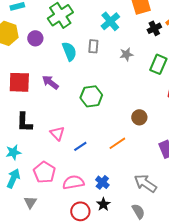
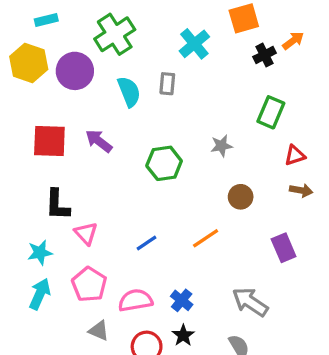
purple circle: (35, 38) -> (75, 71), size x1.5
gray star: (126, 54) -> (221, 146), moved
pink triangle: (57, 133) -> (86, 233), moved
gray triangle: (30, 202) -> (99, 331), moved, turned -40

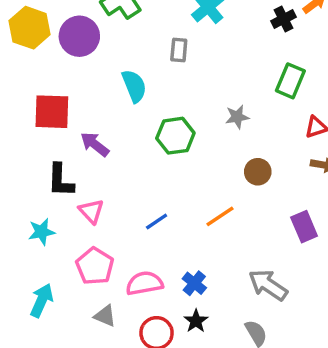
cyan semicircle: (129, 92) -> (134, 86), moved
purple arrow: (99, 141) -> (95, 144), moved
cyan arrow: (40, 294) -> (42, 300), moved

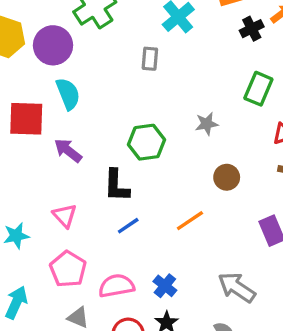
cyan semicircle: (134, 86) -> (68, 94), moved
black L-shape: (60, 180) -> (116, 186), moved

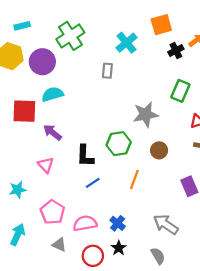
cyan semicircle: (68, 94) -> (52, 94), turned -85
gray star: (207, 124) -> (146, 114), size x1.6
green hexagon: (147, 142) -> (119, 144), moved
pink triangle: (65, 216) -> (46, 165), moved
orange line: (190, 221) -> (134, 180), turned -36

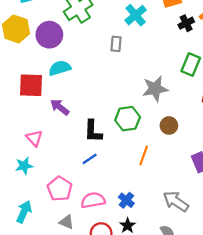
pink triangle: (46, 165) -> (34, 138), moved
blue line: (93, 183) -> (90, 159), moved

